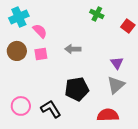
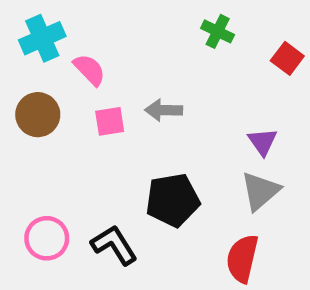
pink square: (41, 54) -> (110, 121), moved
red semicircle: (108, 115) -> (242, 258), turned -75

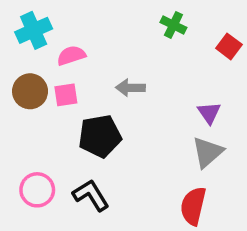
pink semicircle: (89, 70) -> (71, 55), turned -64
pink square: (110, 121) -> (66, 95), moved
black pentagon: (173, 200) -> (100, 136), moved

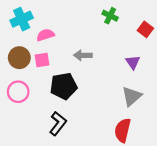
purple triangle: (209, 113) -> (133, 62), moved
pink circle: (37, 190) -> (18, 92), moved
black L-shape: (91, 195) -> (58, 124), turned 70

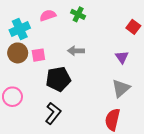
green cross: (110, 16) -> (78, 14), moved
cyan cross: (22, 19) -> (20, 29), moved
pink semicircle: (45, 35) -> (48, 15), moved
pink circle: (18, 92) -> (12, 97), moved

